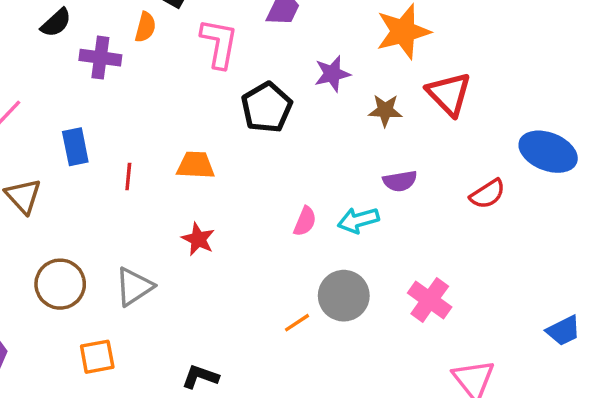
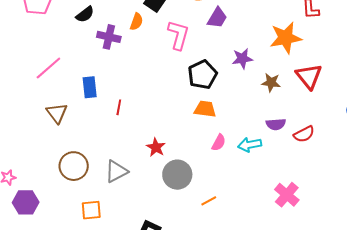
orange trapezoid: (196, 165) -> (205, 109), moved
red semicircle: (487, 194) -> (304, 134), moved
gray circle: (344, 296) -> (177, 175), moved

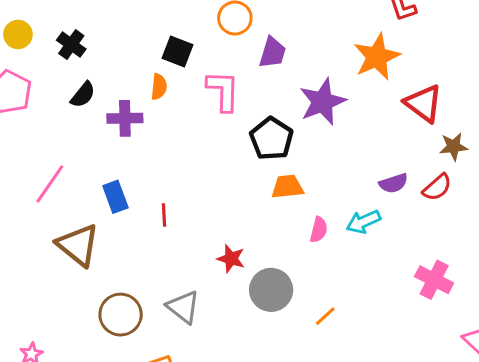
purple star: (242, 59) -> (322, 102), size x1.5
brown star: (271, 83) -> (453, 147), moved
brown triangle: (57, 113) -> (78, 245), size x1.4
gray triangle: (116, 171) -> (183, 307), turned -40

